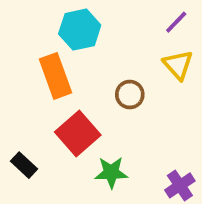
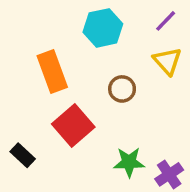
cyan hexagon: (80, 30) -> (103, 28), moved
green star: (111, 172) -> (129, 162), moved

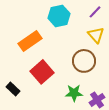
orange rectangle: (52, 72) -> (30, 41), turned 75
brown circle: (122, 89) -> (84, 61), moved, size x1.5

